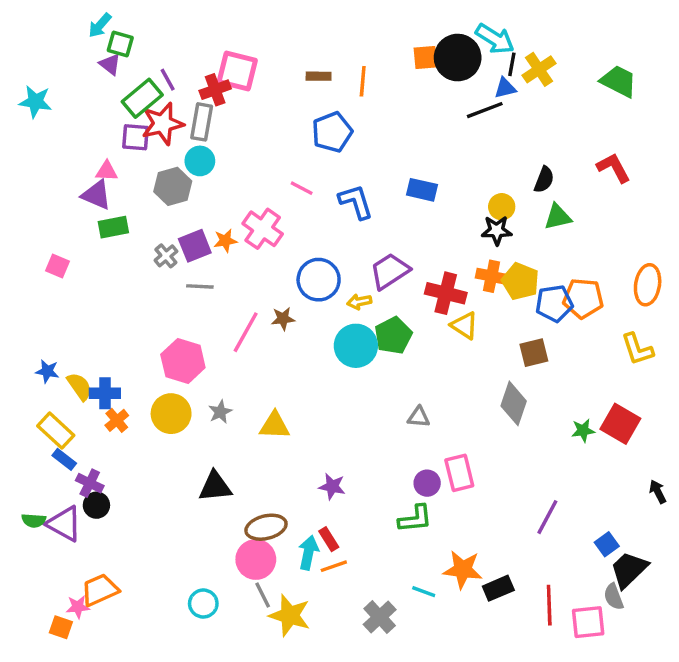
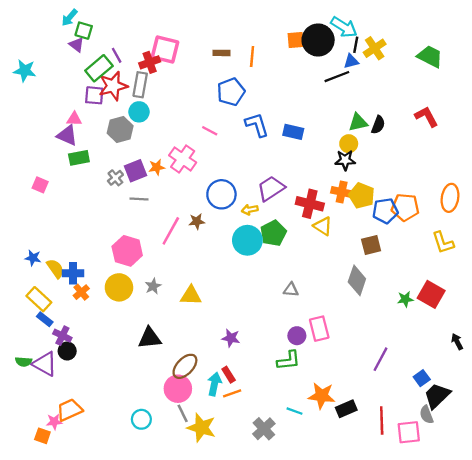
blue L-shape: (356, 202) -> (257, 125), moved
green triangle: (558, 217) -> (358, 122), moved
brown ellipse: (266, 527) -> (185, 366), turned -32

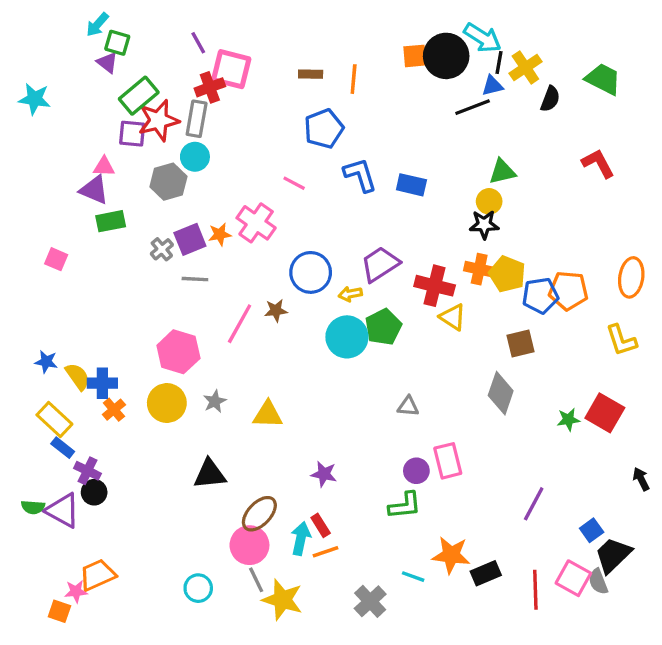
purple line: (117, 55) -> (198, 43), moved
black semicircle: (378, 125) -> (550, 99), moved
pink square: (409, 432) -> (573, 578), moved, turned 35

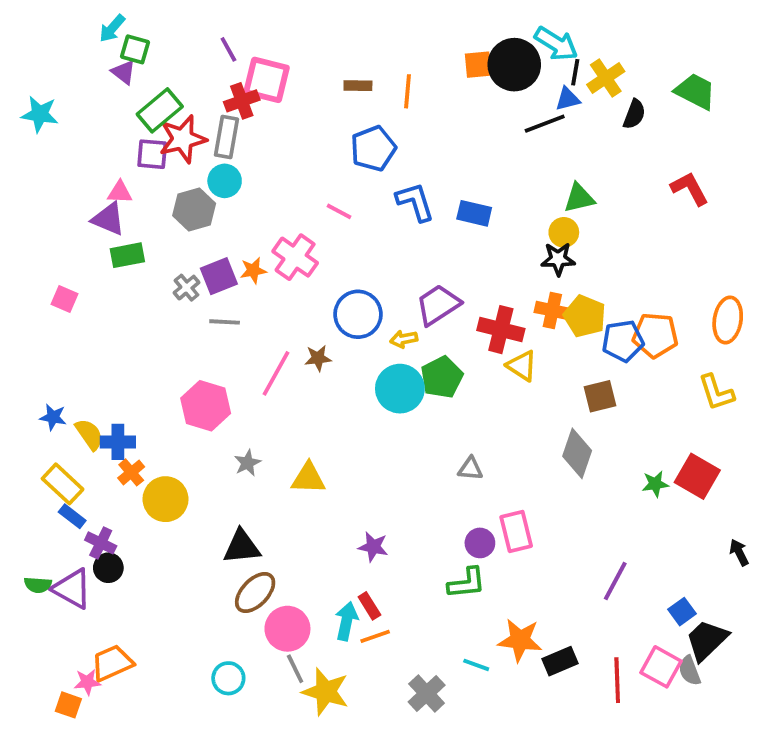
yellow circle: (167, 403) -> (166, 499), moved
brown ellipse: (259, 514) -> (255, 593), moved

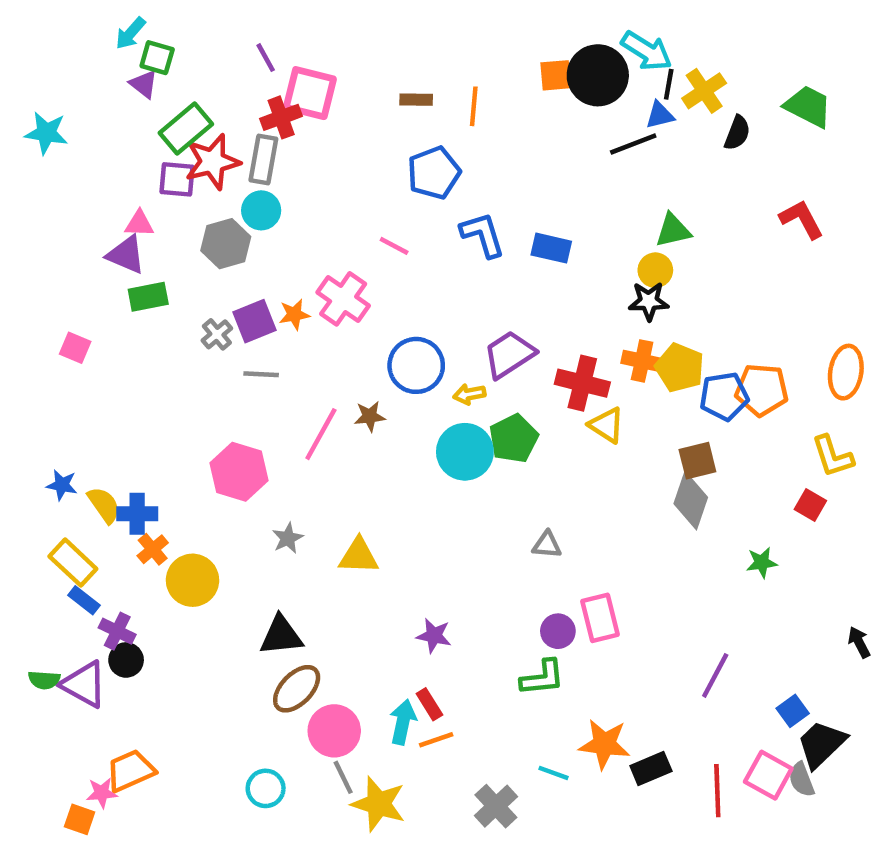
gray diamond: (577, 453) -> (691, 501), moved
red square: (697, 476) -> (810, 505), moved, size x0.6

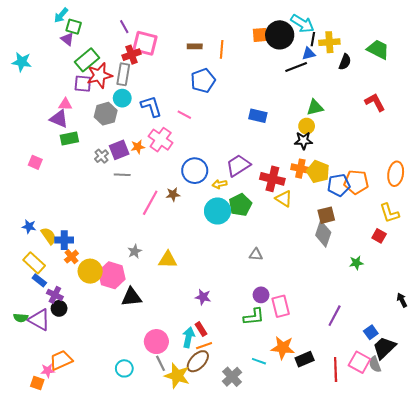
yellow cross: (704, 91) -> (329, 42), turned 30
blue L-shape: (483, 235) -> (151, 106), moved
pink hexagon: (239, 472) -> (112, 275), moved
pink rectangle: (600, 618) -> (281, 306), moved
brown ellipse: (297, 689) -> (198, 361), moved

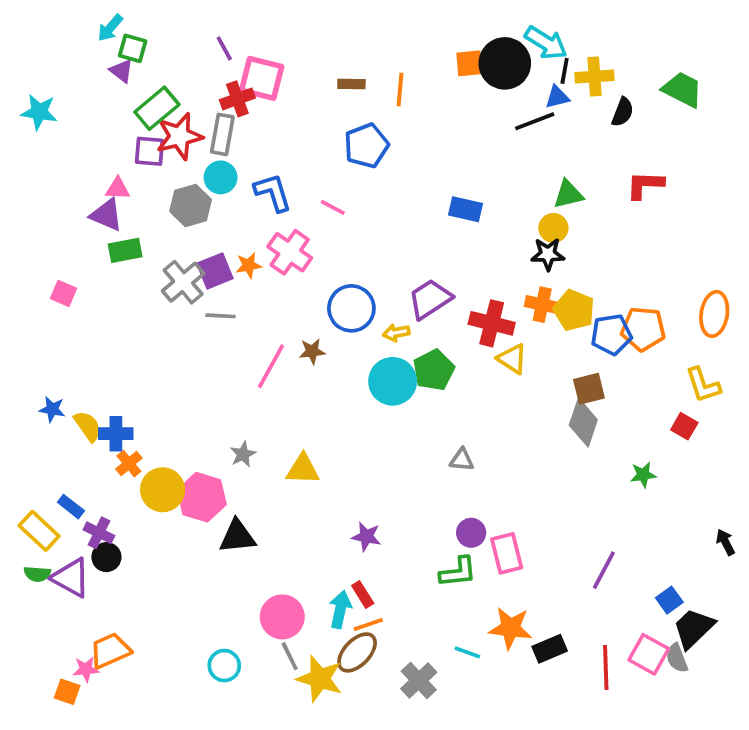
red L-shape: (375, 102) -> (645, 185), moved, turned -60
gray cross: (101, 156) -> (183, 282), size x1.6
yellow rectangle: (34, 263) -> (39, 531), moved

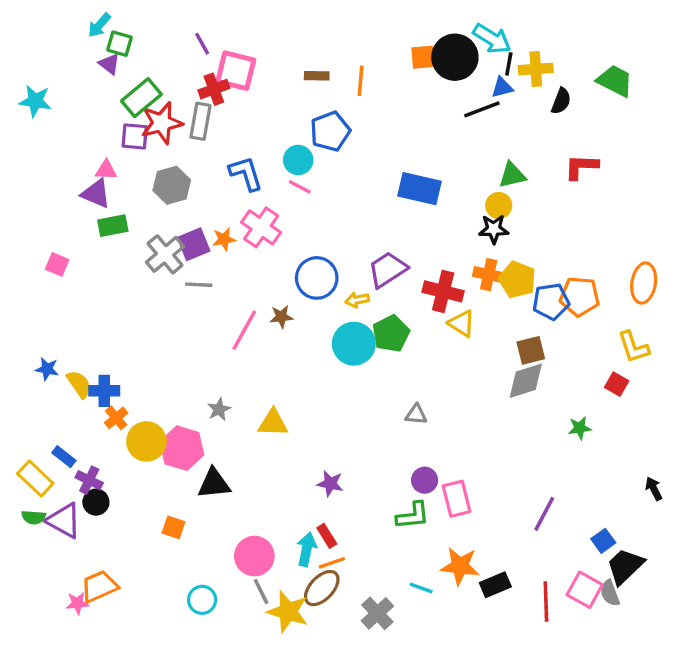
cyan circle: (221, 177) -> (298, 160), moved
blue rectangle: (465, 209) -> (420, 189), size x1.4
gray diamond: (583, 422) -> (526, 381), turned 54
orange square: (67, 692) -> (173, 527), moved

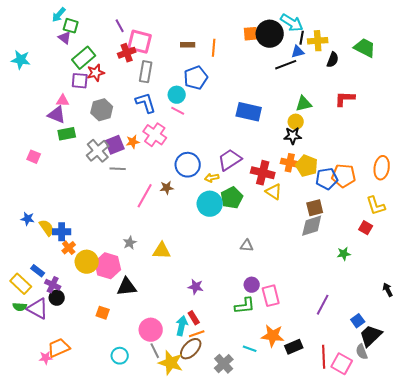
gray rectangle: (200, 121) -> (146, 72), moved
red star: (162, 123) -> (96, 73), size x0.7
pink square: (585, 590) -> (342, 364), moved

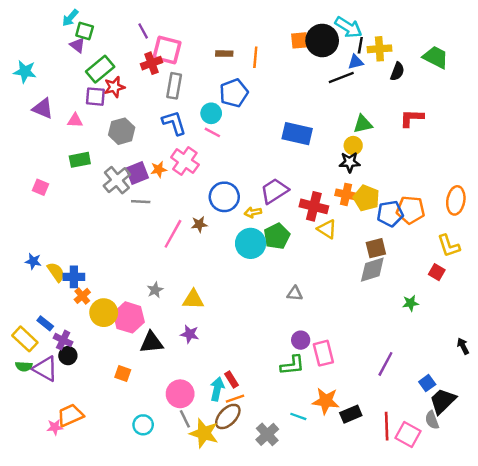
purple triangle: (57, 115) -> (43, 109), moved
purple star: (196, 287) -> (190, 334), moved

